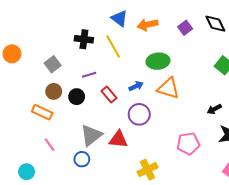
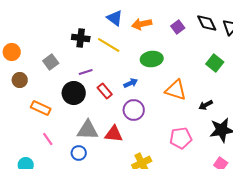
yellow line: (113, 47) -> (109, 45), turned -30
orange triangle: (168, 88) -> (176, 90), moved
brown circle: (54, 91) -> (20, 80), moved
black circle: (77, 97) -> (74, 93), size x1.5
gray triangle: (91, 135) -> (88, 130), turned 40

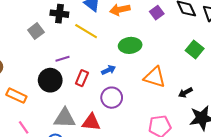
black cross: (81, 38) -> (59, 14), moved
gray square: (51, 62) -> (36, 31), moved
red rectangle: (105, 91) -> (82, 78), turned 63

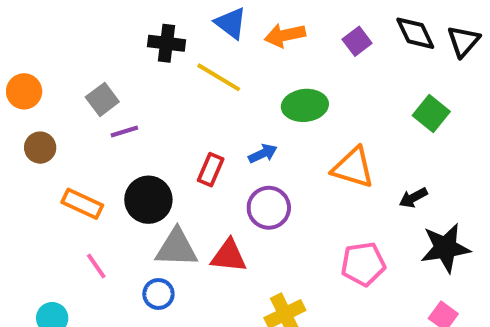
gray square: (36, 31) -> (102, 99), moved
purple line: (63, 59) -> (124, 132), moved
black circle: (50, 80) -> (148, 200), moved

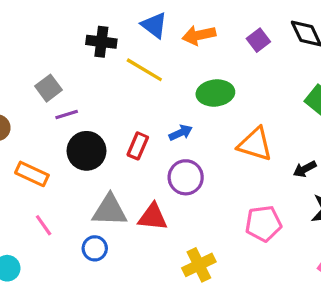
black circle: (148, 200) -> (86, 151), moved

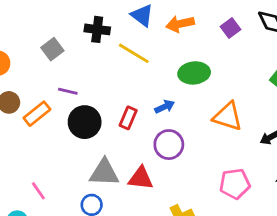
gray square: (48, 88) -> (52, 49), moved
purple line: (67, 114) -> (68, 91), turned 30
orange rectangle: (32, 174) -> (37, 114), moved, turned -64
pink line: (44, 225) -> (38, 191), moved

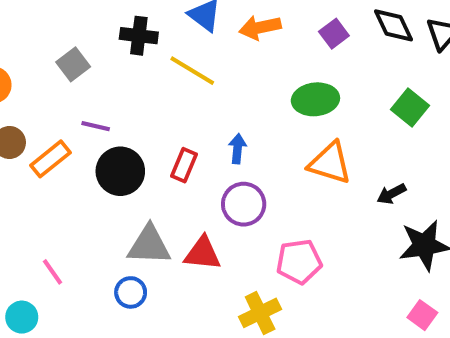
green ellipse: (194, 73) -> (315, 99), moved
blue arrow: (165, 107) -> (237, 149), turned -60
pink pentagon: (235, 184) -> (299, 262), moved

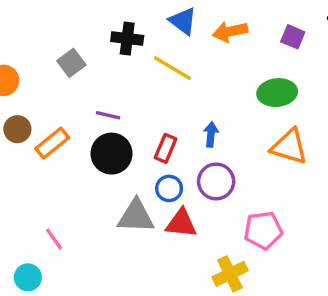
purple square: (334, 34) -> (293, 37), turned -30
purple line: (96, 126) -> (108, 115), moved
blue circle: (131, 292) -> (169, 188), moved

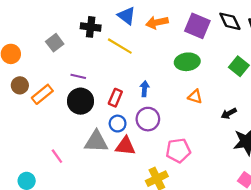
purple square: (293, 37) -> (197, 26), size x1.6
orange triangle: (289, 147) -> (195, 97), size x0.6
pink line: (54, 239) -> (57, 156), moved

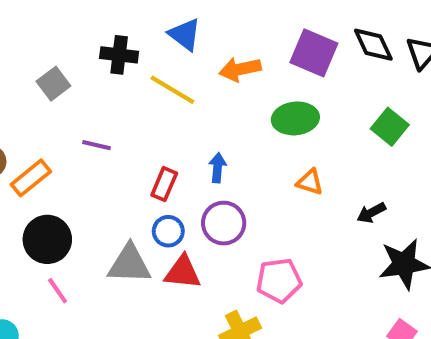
orange arrow: (157, 22) -> (240, 69), moved
black circle: (81, 101) -> (47, 239), moved

